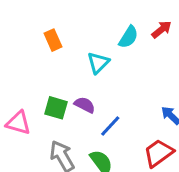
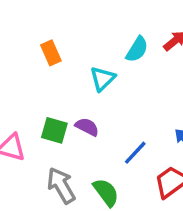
blue line: (110, 126) -> (135, 153), moved

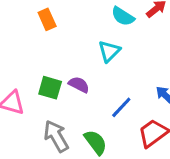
cyan semicircle: (137, 49) -> (123, 16), turned 90
cyan triangle: (103, 79) -> (109, 51), moved

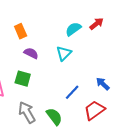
cyan semicircle: (123, 16) -> (73, 29), turned 112
purple semicircle: (79, 85) -> (31, 53), moved

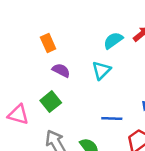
green square: (23, 79) -> (51, 102), turned 35
blue line: (72, 92) -> (112, 118), turned 49

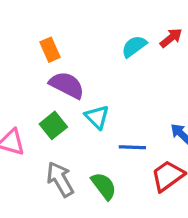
purple semicircle: (61, 70) -> (67, 85), size x1.5
cyan triangle: (101, 70) -> (97, 117), moved, turned -30

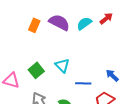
orange rectangle: (50, 50) -> (34, 25), turned 48
purple semicircle: (67, 85) -> (59, 22), moved

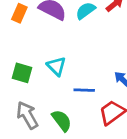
green square: (36, 70) -> (22, 73), turned -35

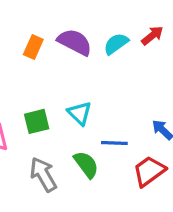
green square: (22, 73) -> (37, 121), turned -30
green semicircle: (62, 121) -> (86, 164), moved

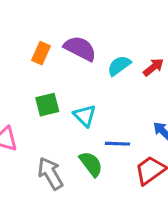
red arrow: (152, 35) -> (153, 67), moved
cyan semicircle: (116, 44) -> (119, 66), moved
green square: (37, 121) -> (47, 105), moved

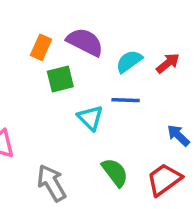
green square: (47, 105) -> (60, 79), moved
blue line: (118, 144) -> (126, 100), moved
green semicircle: (91, 164) -> (115, 172), moved

